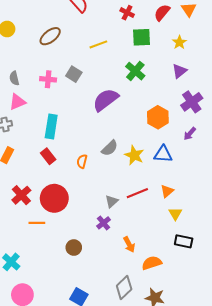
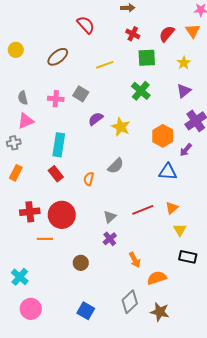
purple semicircle: (106, 100) -> (96, 119), moved, size x0.6
purple arrow: (190, 134) -> (186, 150), moved
yellow star: (134, 155) -> (121, 127), moved
red cross: (21, 195) -> (30, 212), turned 36
gray triangle: (112, 201) -> (110, 217), moved

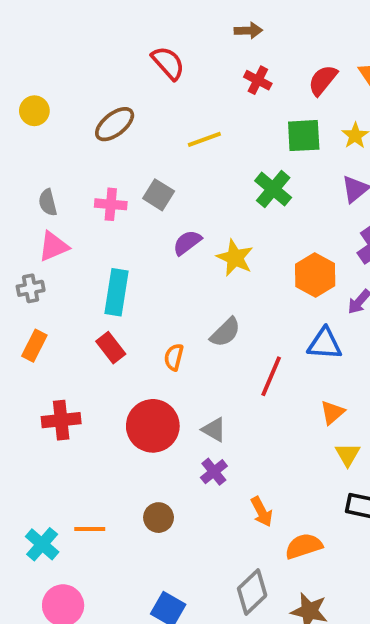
green square: (147, 58) -> (304, 136), moved
red line: (143, 210) -> (271, 376), moved, turned -45
red circle: (62, 215) -> (153, 426), moved
gray triangle: (110, 217) -> (214, 430), turned -48
orange line: (45, 239) -> (90, 529), moved

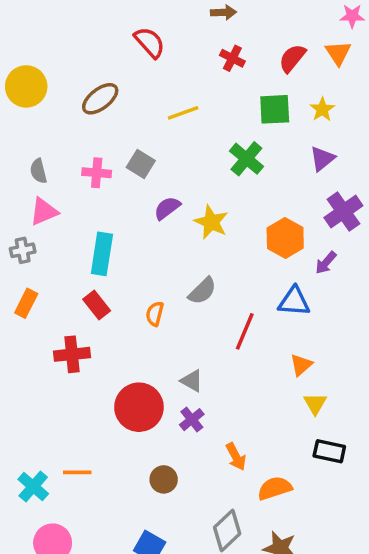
yellow circle: (34, 111) -> (26, 86), size x1.5
red cross: (61, 420) -> (72, 354), moved
red circle: (153, 426) -> (139, 407), moved
brown circle: (159, 518) -> (164, 479), moved

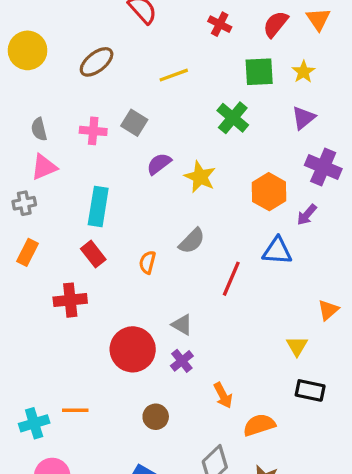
purple cross: (343, 212) -> (323, 167), turned -32
orange triangle: (301, 365) -> (328, 310), moved
cyan cross: (33, 486) -> (34, 423), turned 32

